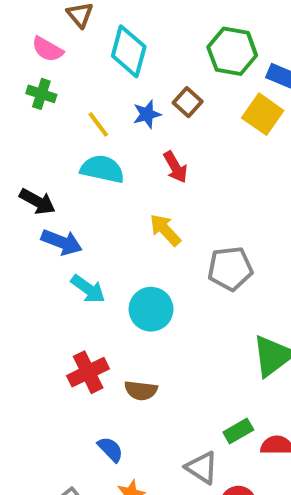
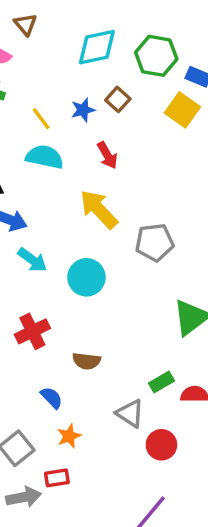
cyan diamond: (129, 51) -> (97, 47), moved, turned 63
yellow arrow: (165, 230) -> (99, 209), size x1.4
brown semicircle: (141, 390) -> (86, 361), moved

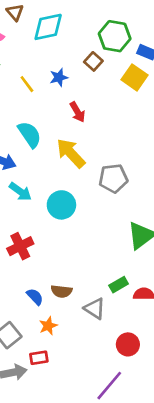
cyan diamond: (97, 47) -> (48, 27), moved
brown square: (118, 99) -> (93, 61), moved
cyan semicircle: (45, 157) -> (30, 135), moved, turned 44
brown semicircle: (86, 361) -> (61, 291), moved
red circle: (161, 445) -> (128, 344), moved

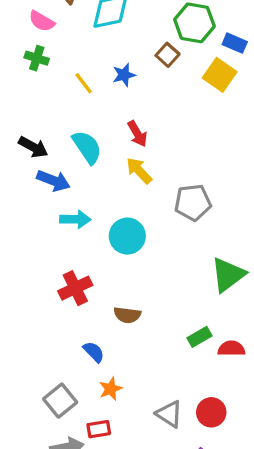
red arrow: (77, 112) -> (137, 134), moved
yellow arrow: (71, 153) -> (139, 171), size x0.7
cyan arrow: (20, 192) -> (75, 219), turned -35
brown semicircle: (61, 291) -> (127, 315), moved
gray triangle: (95, 309) -> (169, 414), moved

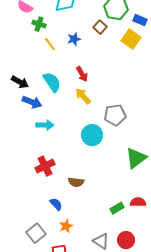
green cross: (37, 58) -> (39, 24), moved
cyan circle: (127, 236) -> (92, 135), moved
green rectangle: (199, 337) -> (117, 208), moved

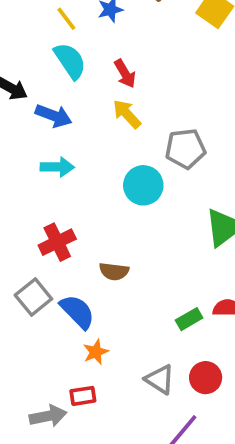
cyan semicircle: (52, 82) -> (70, 61), moved
blue arrow: (32, 102) -> (54, 116), moved
blue semicircle: (56, 204) -> (77, 312), size x1.5
gray square: (36, 233) -> (33, 297), moved

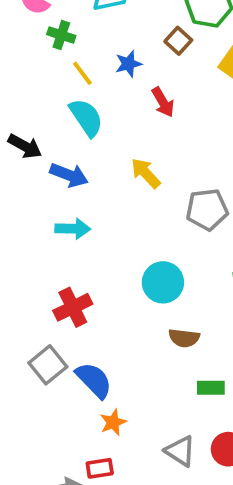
red arrow: (125, 74) -> (163, 102), moved
cyan circle: (143, 185) -> (163, 282), moved
brown semicircle: (114, 271) -> (184, 338), moved
green rectangle: (189, 319) -> (211, 388), turned 30

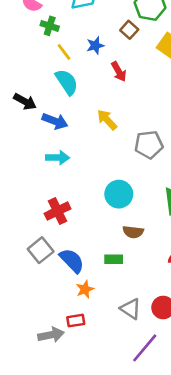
green rectangle: (211, 388) -> (114, 259), moved

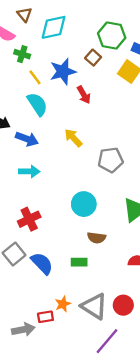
blue star: (95, 45) -> (63, 72), size x1.6
orange star: (85, 289) -> (63, 304), moved
gray triangle: (131, 309) -> (94, 306), size x1.4

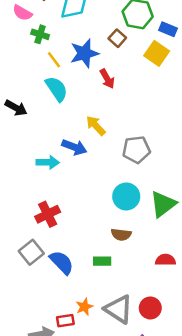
blue arrow: (27, 139) -> (74, 147), moved
cyan circle: (84, 204) -> (126, 197), moved

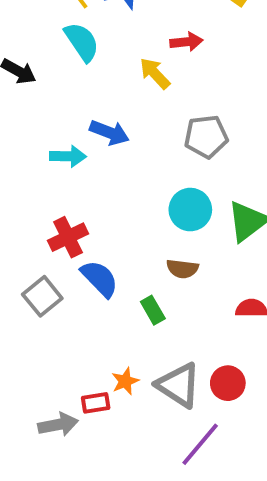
red arrow: (107, 79) -> (186, 42), moved, turned -66
yellow arrow: (96, 126) -> (155, 73), moved
green rectangle: (102, 261) -> (153, 310), turned 60
blue semicircle: (62, 262) -> (100, 279), moved

